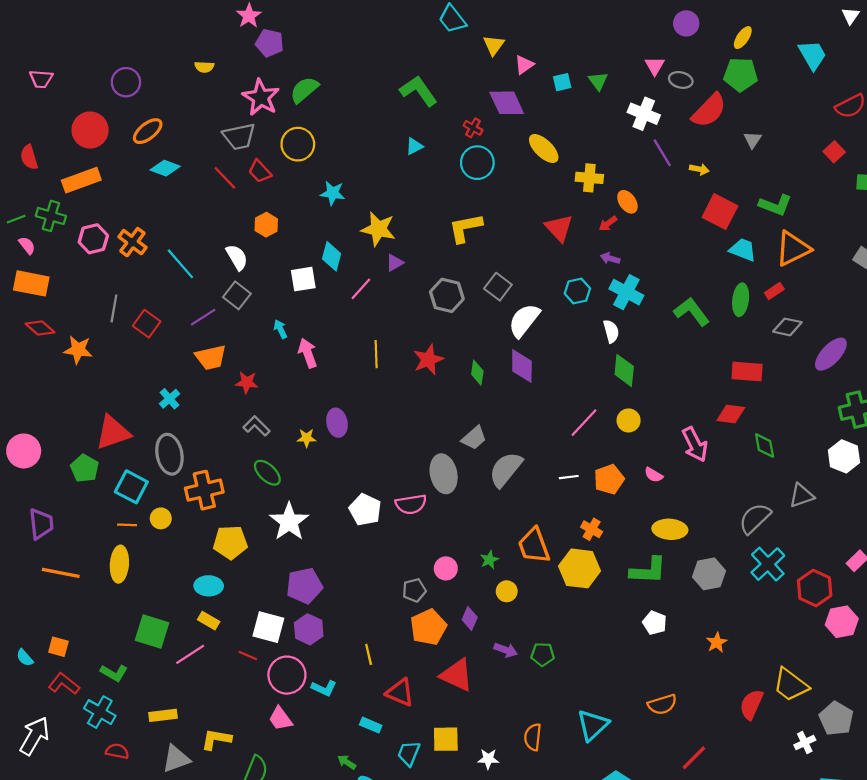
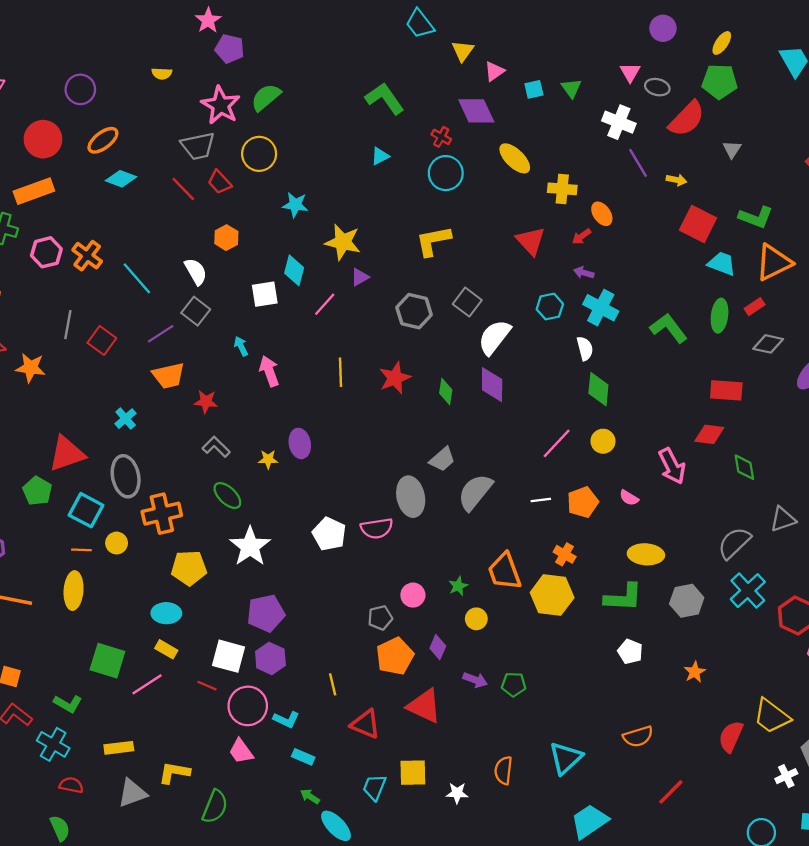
cyan rectangle: (371, 725) -> (303, 757), moved

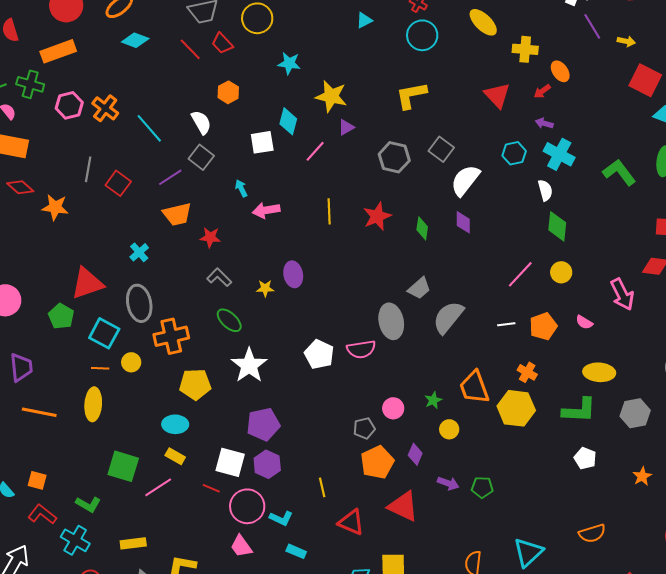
pink arrow: (269, 371) -> (266, 210), turned -80
purple diamond: (492, 385) -> (463, 222), size x0.7

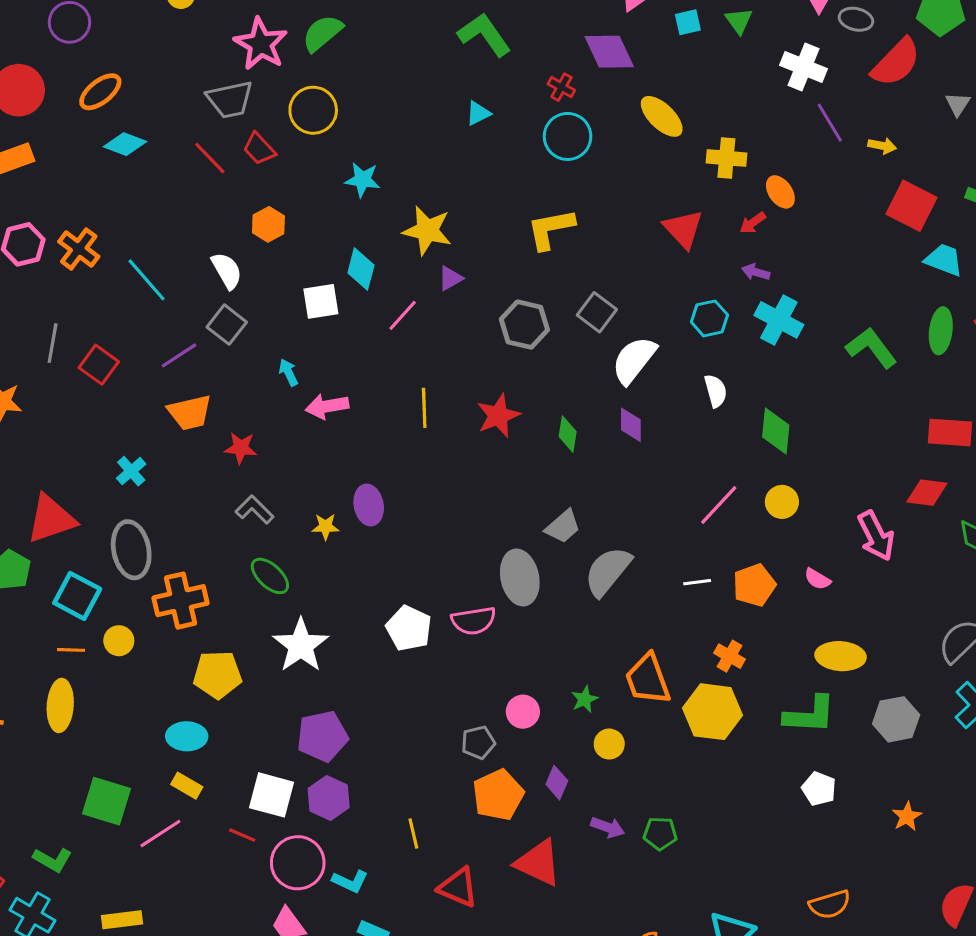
white semicircle: (545, 190) -> (716, 391), moved

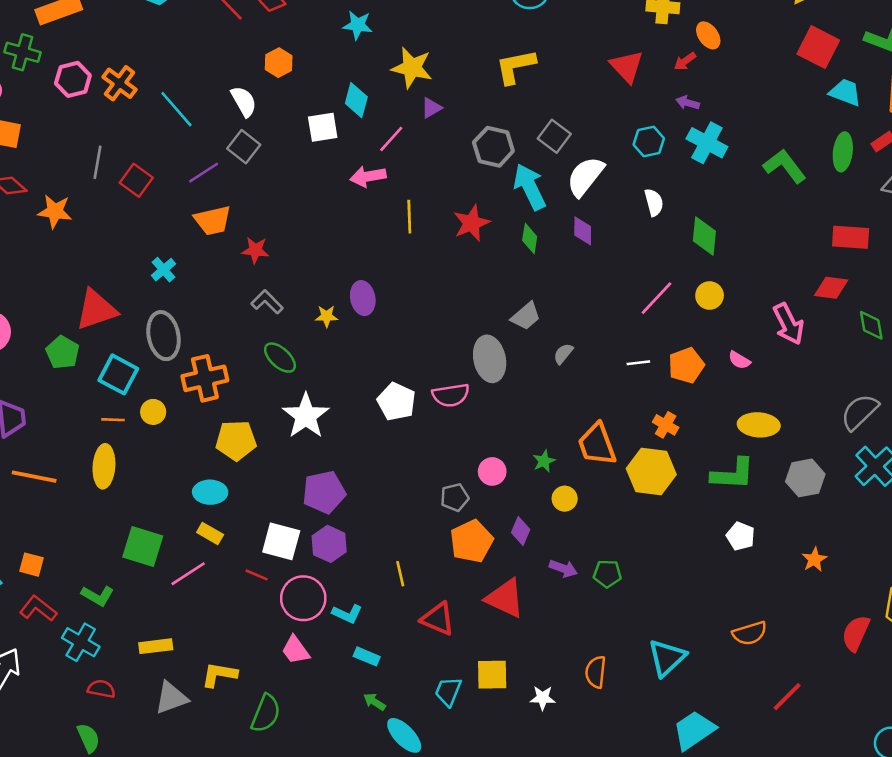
cyan arrow: (288, 372) -> (530, 187), moved, size x2.0
pink arrow: (327, 406) -> (368, 176), moved
gray semicircle: (608, 571) -> (563, 354), size x0.5

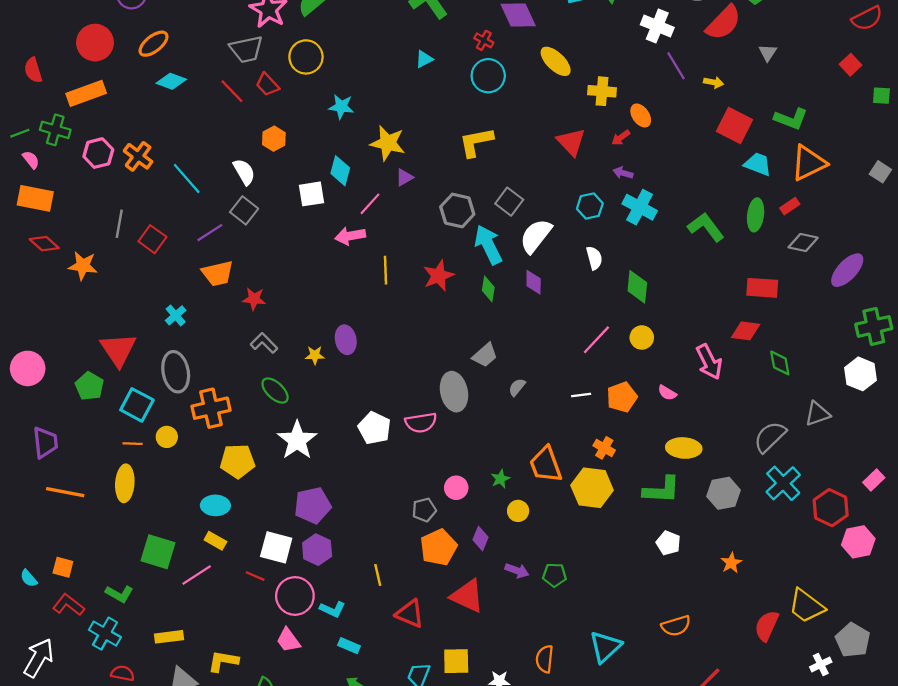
red triangle: (96, 310) -> (118, 350), turned -45

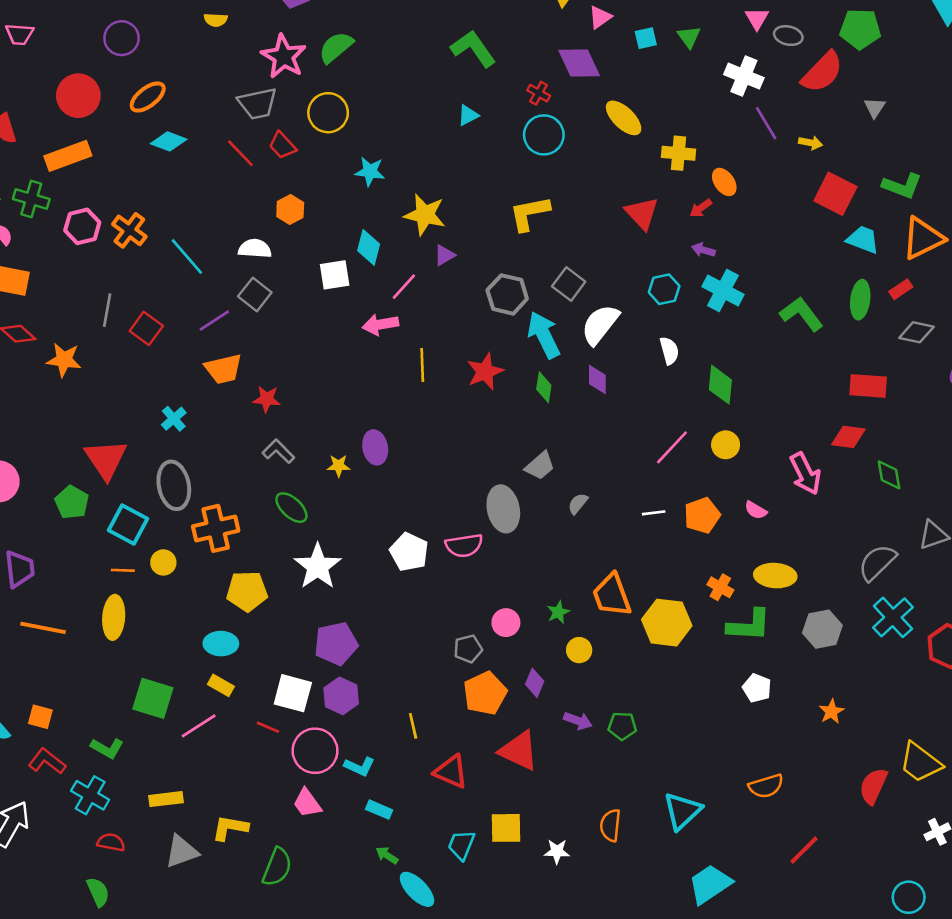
white semicircle: (244, 172) -> (255, 249), turned -56
orange cross: (604, 448) -> (720, 587), moved

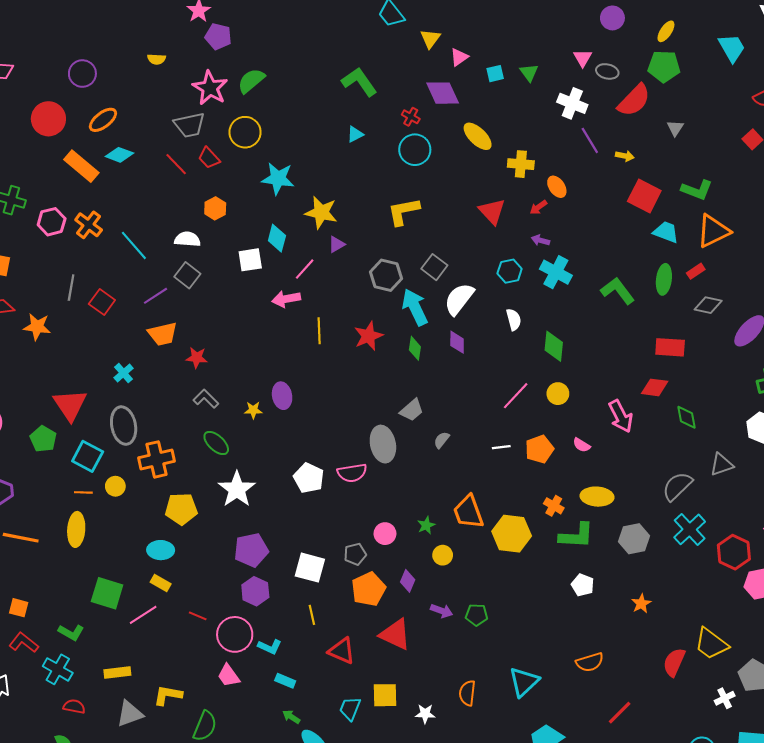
orange rectangle: (68, 156) -> (81, 166), moved, turned 60
cyan star: (370, 172) -> (278, 179), size x1.4
white square: (293, 693) -> (310, 568), moved

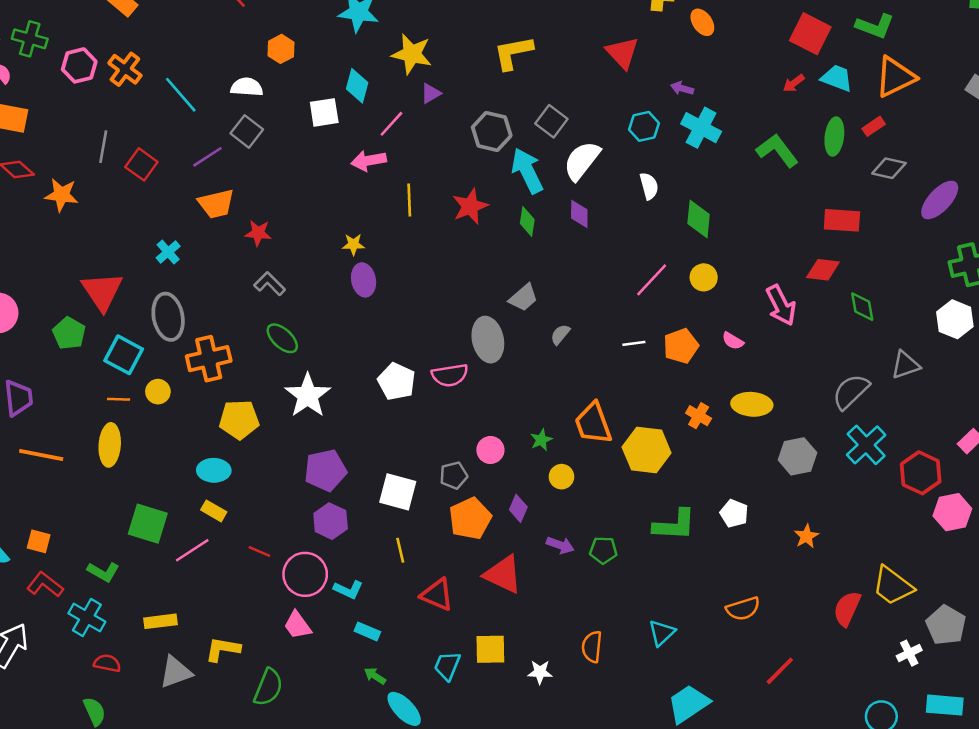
red arrow: (538, 207) -> (794, 83), moved
yellow star: (253, 410) -> (353, 244), moved
green L-shape: (576, 536) -> (674, 525), moved
cyan triangle: (524, 682) -> (662, 633), size x0.7

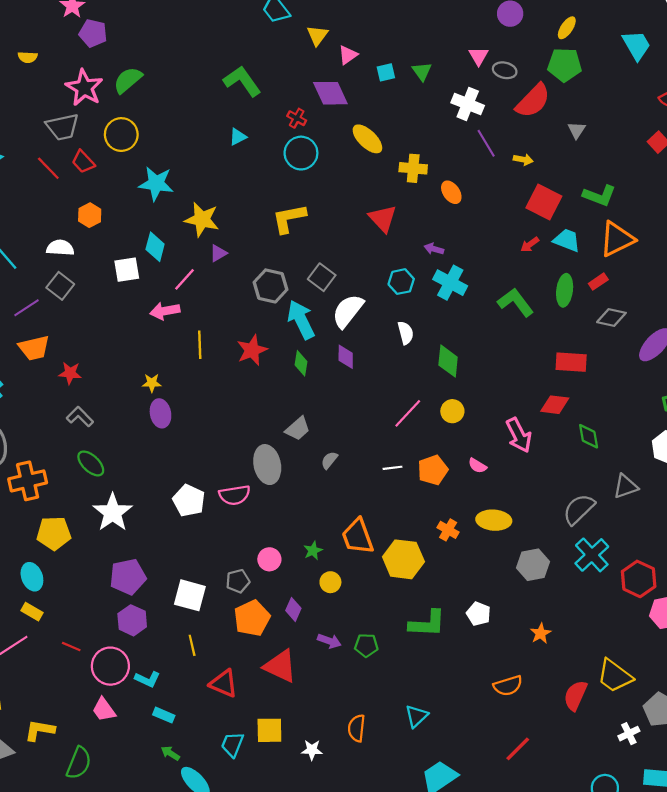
cyan ellipse: (214, 470) -> (32, 577), turned 68
orange semicircle: (743, 609) -> (508, 686), moved

